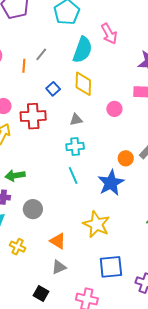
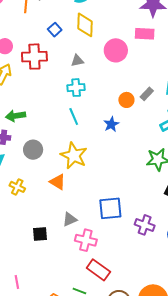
pink circle: (114, 109) -> (116, 50), size x1.5
blue star: (111, 183) -> (111, 124), size x0.6
yellow star: (96, 224) -> (74, 156), moved
gray triangle: (59, 267) -> (70, 219), moved
black square: (41, 293) -> (40, 234), turned -35

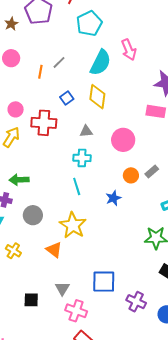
pink circle: (116, 50) -> (123, 140), moved
gray triangle: (70, 219) -> (62, 288), turned -42

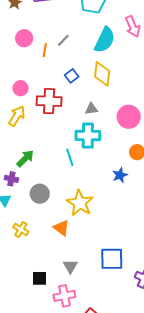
pink circle: (11, 58) -> (24, 38), moved
cyan cross: (82, 158) -> (88, 136), size x1.4
green arrow: (19, 180) -> (25, 158), turned 138
cyan line: (77, 186) -> (70, 157), moved
pink cross: (76, 311) -> (64, 296), moved, turned -30

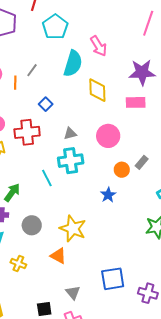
yellow diamond: (102, 74) -> (97, 90), moved
cyan line: (70, 157) -> (47, 178), moved

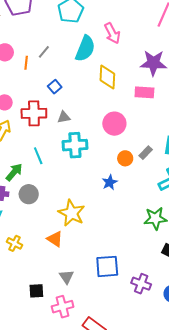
gray triangle: (70, 134) -> (64, 117), moved
cyan line: (47, 178) -> (38, 156), moved
gray circle: (32, 225) -> (29, 194), moved

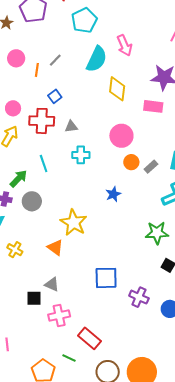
blue square: (55, 87) -> (55, 96), moved
cyan cross: (75, 145) -> (81, 155), size x0.7
orange circle: (125, 158) -> (131, 162), moved
gray triangle: (66, 277) -> (52, 284), moved, turned -35

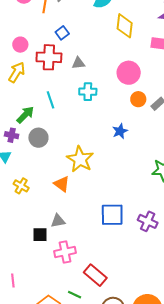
gray triangle: (52, 284) -> (58, 221), turned -35
purple cross: (139, 297) -> (148, 221), moved

